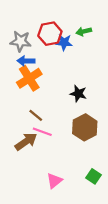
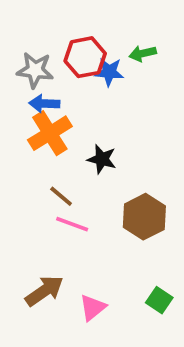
black star: (78, 94) -> (102, 159), moved
brown arrow: (26, 142) -> (44, 291), moved

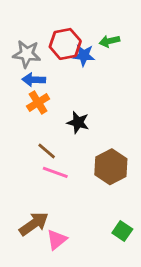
orange cross: (50, 133) -> (38, 102), size x0.7
pink triangle: (93, 308) -> (57, 240), moved

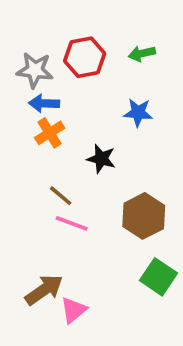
blue star: (84, 55) -> (138, 113), moved
green square: (122, 231) -> (158, 277), moved, size x1.4

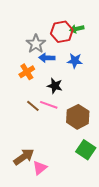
red hexagon: (85, 57) -> (62, 32), moved
gray star: (35, 70) -> (36, 44), moved, turned 30
blue arrow: (44, 103) -> (47, 58), moved
pink line: (72, 223) -> (49, 105), moved

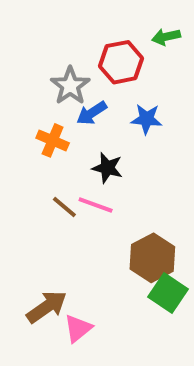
green arrow: (77, 29) -> (166, 37), moved
blue arrow: (47, 58) -> (92, 113), turned -35
orange cross: (27, 72) -> (53, 140), turned -35
brown hexagon: (78, 117) -> (152, 258), moved

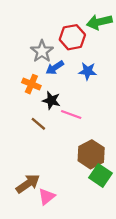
green arrow: (166, 37) -> (99, 22), size x1.5
black star: (107, 168) -> (51, 100), moved
pink line: (96, 205) -> (71, 115), moved

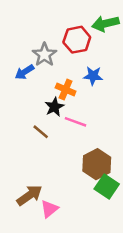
blue arrow: (55, 68) -> (25, 72), moved
orange cross: (31, 84) -> (66, 89), moved
black star: (51, 100) -> (54, 107), turned 30

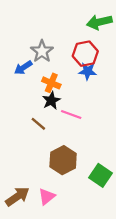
red hexagon: (77, 40) -> (85, 54), moved
orange cross: (66, 89) -> (51, 83), moved
brown hexagon: (97, 164) -> (63, 160), moved
brown arrow: (30, 195) -> (17, 196), moved

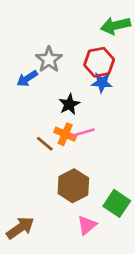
orange cross: (51, 83) -> (65, 134), moved
black star: (51, 100) -> (69, 104), moved
pink line: (71, 114) -> (83, 133), turned -36
pink triangle: (47, 196) -> (87, 225), moved

